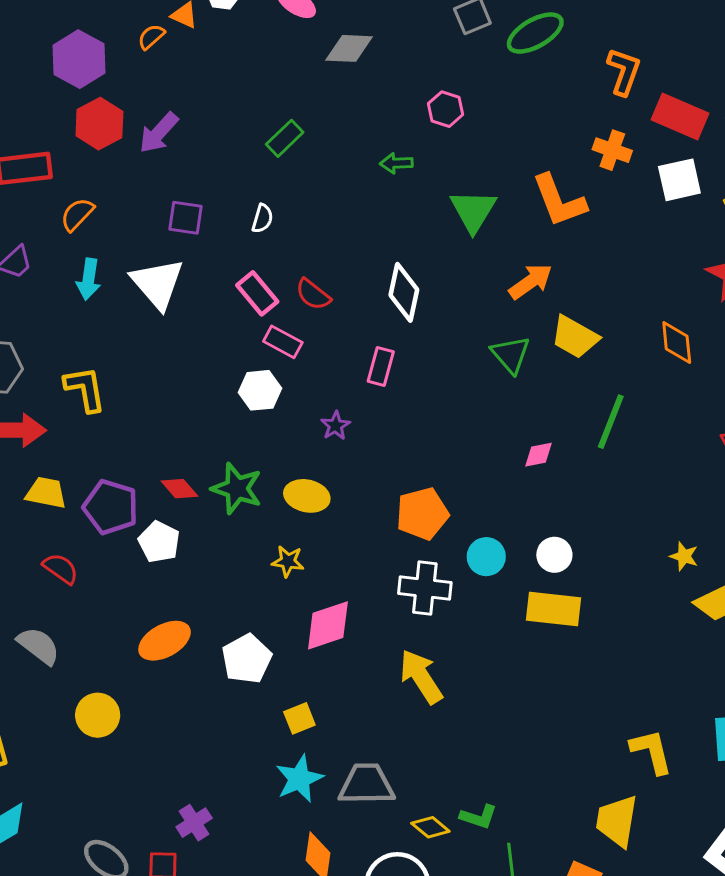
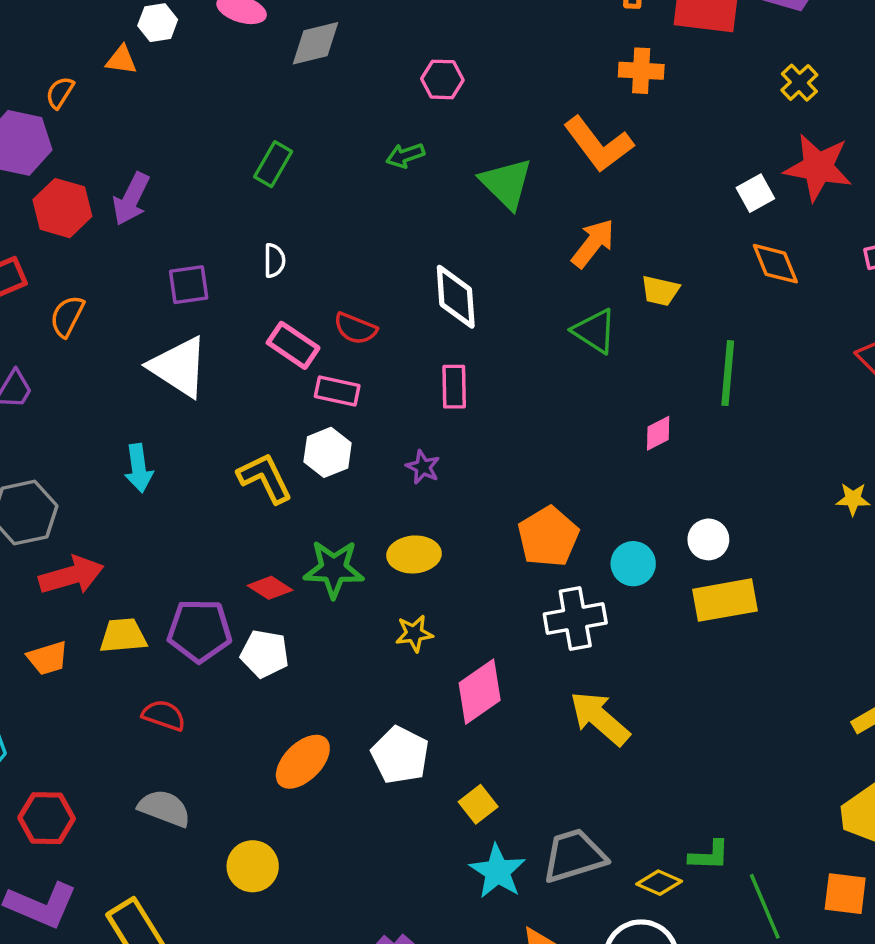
orange semicircle: (151, 37) -> (60, 93), moved
white square: (679, 180) -> (755, 193), moved, size x0.7
cyan arrow: (89, 279) -> (139, 468), moved
yellow trapezoid: (575, 337) -> (660, 291), size x0.7
yellow L-shape: (85, 389) -> (265, 478), moved

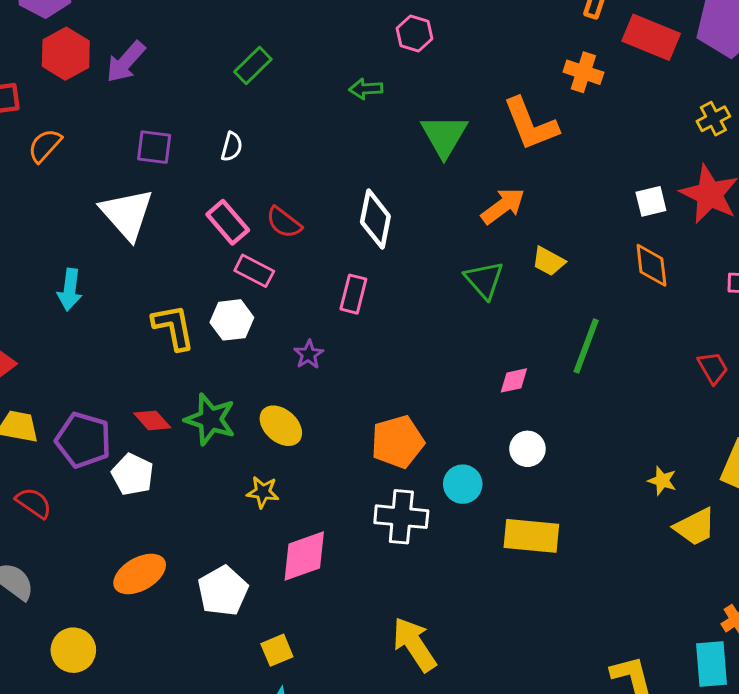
white circle: (708, 539) -> (527, 449), moved
yellow ellipse: (414, 554) -> (281, 426), turned 30
yellow arrow: (600, 718) -> (414, 644), moved

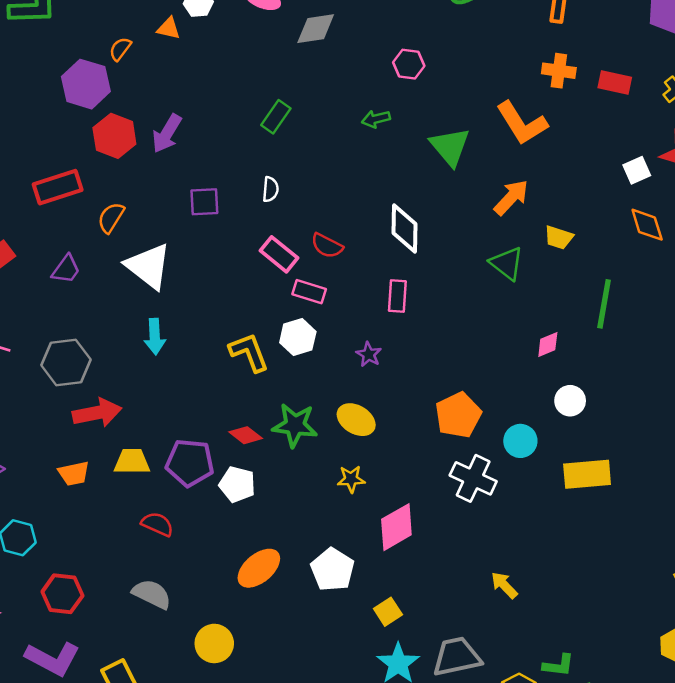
red rectangle: (651, 37) -> (615, 83), moved, size x0.7
white triangle: (127, 214) -> (149, 266), moved
white cross: (401, 517) -> (473, 478), turned 30
yellow arrow: (414, 644) -> (504, 585), size x0.6

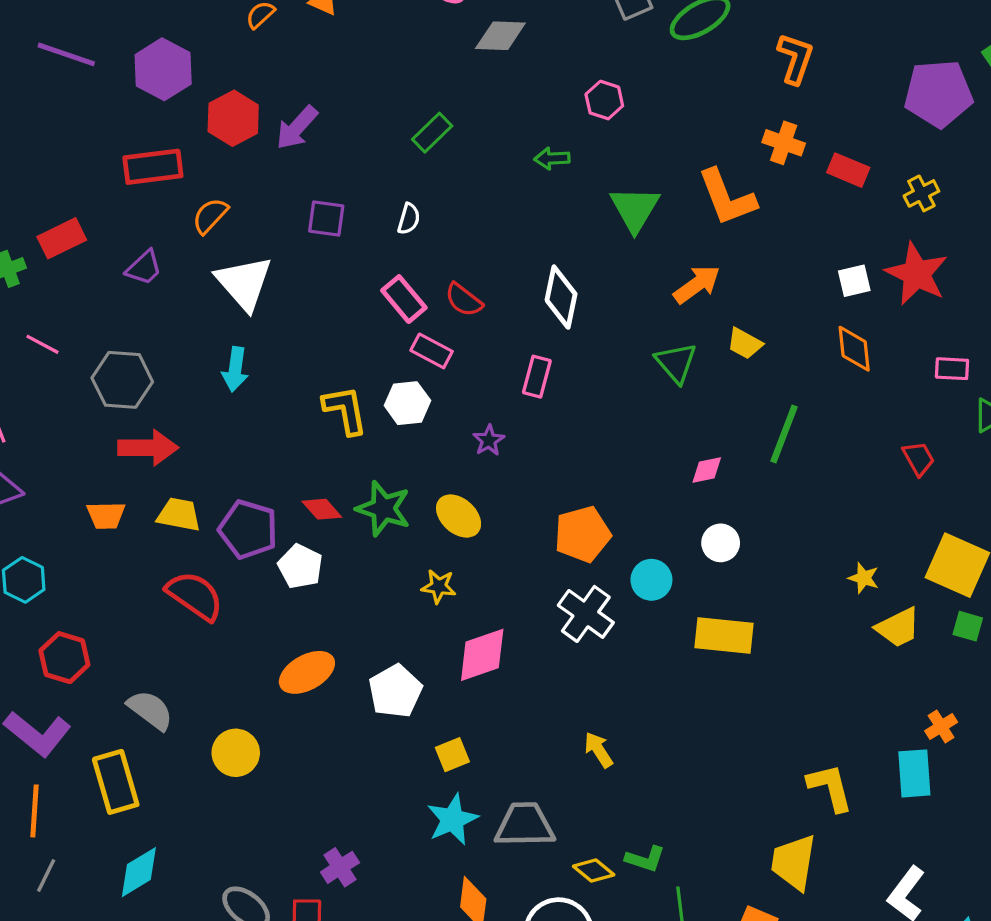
purple hexagon: (86, 84) -> (163, 69), moved
red semicircle: (157, 524) -> (195, 596), size x1.5
gray semicircle: (152, 594) -> (150, 710), moved

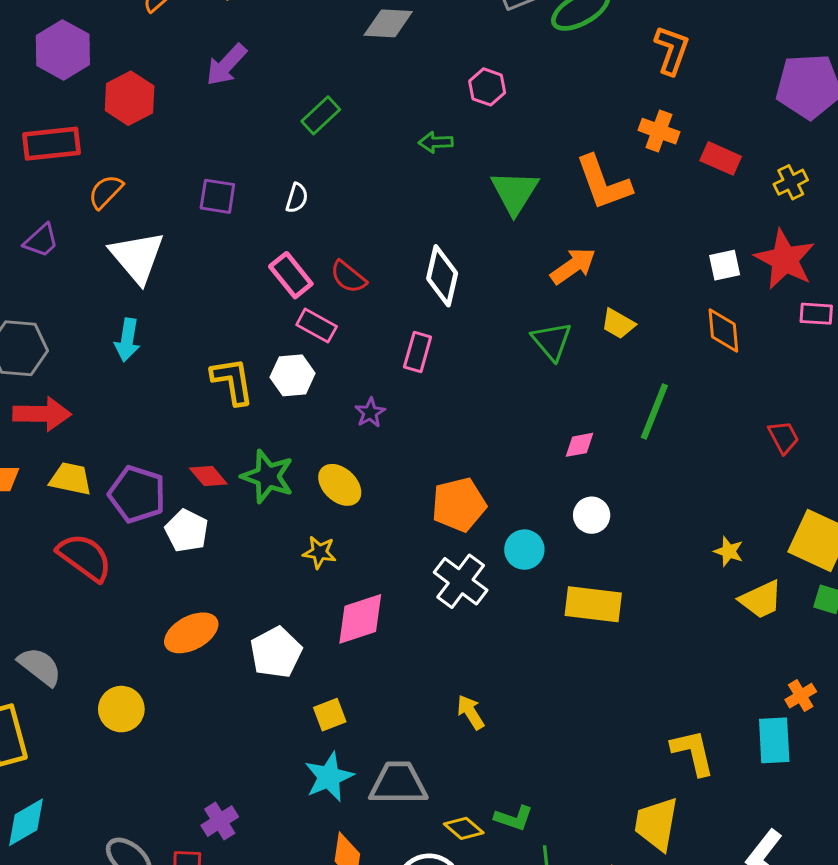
purple arrow: (297, 128) -> (226, 65), moved
pink rectangle: (952, 369) -> (816, 314), moved

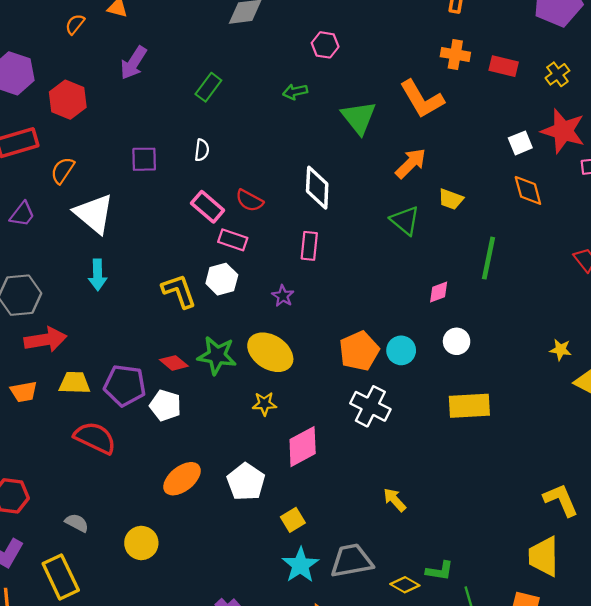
yellow ellipse: (340, 485) -> (270, 352), size x1.4
cyan circle: (524, 550) -> (401, 350), moved
gray semicircle: (40, 667) -> (77, 523), size x0.7

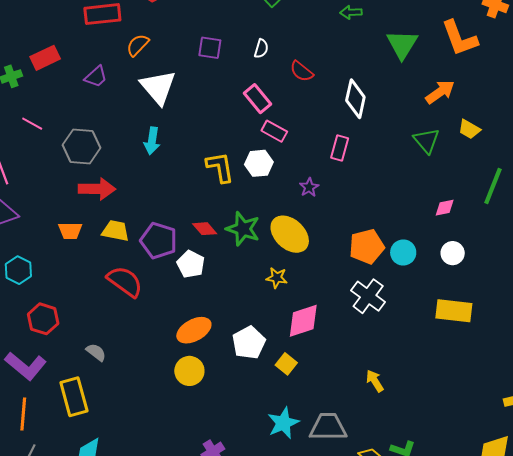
red semicircle: (249, 201) -> (302, 71), moved
yellow square: (293, 520) -> (286, 364), moved, turned -30
yellow circle: (141, 543) -> (189, 371), moved

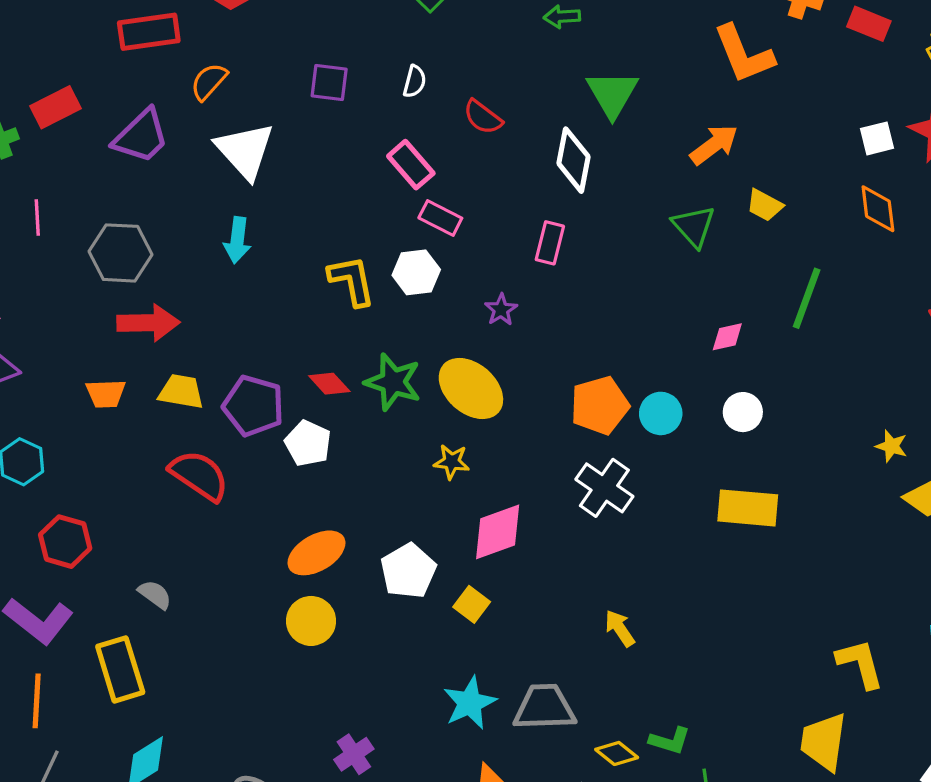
green triangle: (402, 44) -> (612, 94), moved
purple trapezoid: (96, 77) -> (141, 136), size x1.5
pink line: (32, 124) -> (37, 217), turned 60

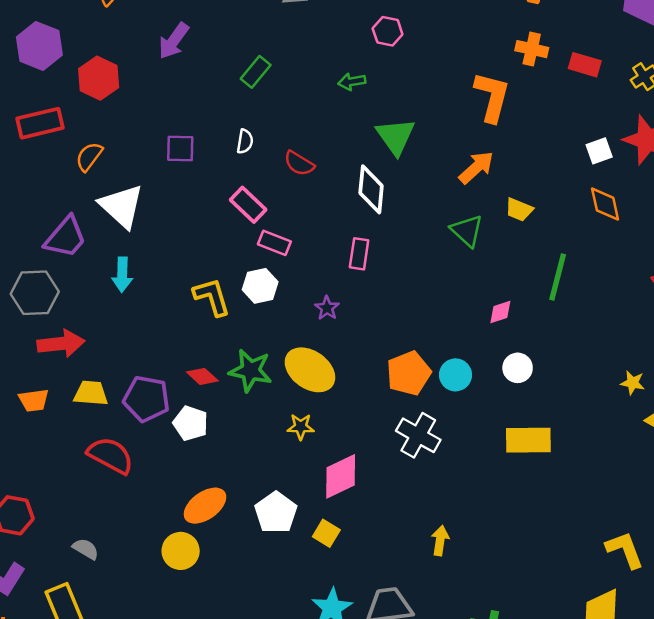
orange L-shape: (744, 54) -> (492, 97), turned -138
purple trapezoid: (141, 136) -> (66, 237), moved
yellow circle: (311, 621) -> (181, 551), moved
yellow arrow: (620, 628) -> (440, 541), turned 48

